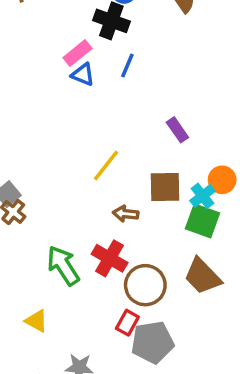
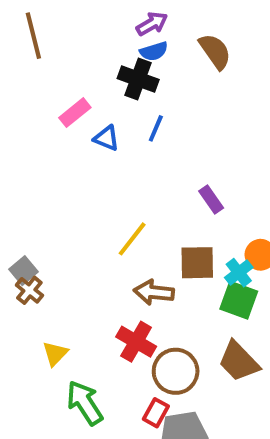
pink rectangle: (77, 53) -> (75, 113), moved
brown arrow: (126, 214) -> (154, 292), size x1.4
green arrow: (63, 265) -> (85, 403), moved
yellow triangle: (36, 321) -> (55, 353), moved, turned 45

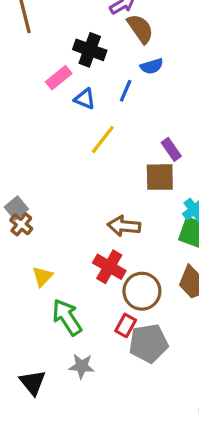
blue semicircle: (154, 51) -> (152, 66), moved
brown semicircle: (215, 51) -> (140, 29), moved
black cross: (138, 79) -> (90, 50), moved
yellow line: (132, 239) -> (103, 140), moved
brown square: (197, 263) -> (160, 177), moved

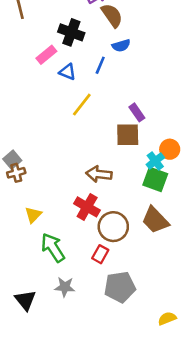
brown cross: (21, 224) -> (16, 173), turned 36
gray pentagon: (148, 343) -> (120, 287), moved

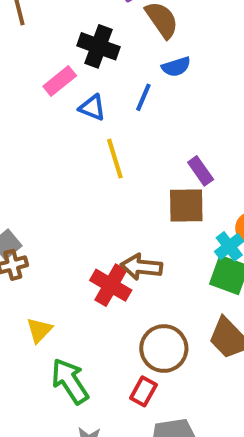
yellow line: (82, 105) -> (115, 159), turned -55
red cross: (87, 207) -> (111, 285), moved

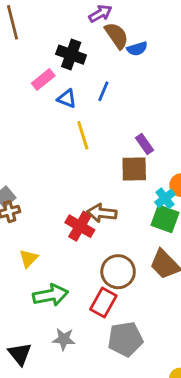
blue semicircle: (176, 67) -> (137, 49), moved
green arrow: (70, 381) -> (51, 295), turned 112
red rectangle: (143, 391) -> (103, 302), size x1.4

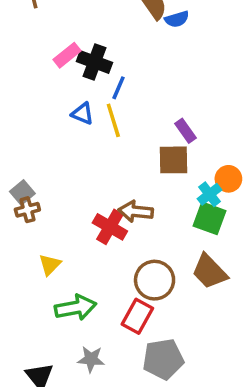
black cross: (71, 55) -> (94, 62), moved
blue line: (103, 91) -> (118, 88), moved
blue triangle: (67, 99) -> (82, 114), moved

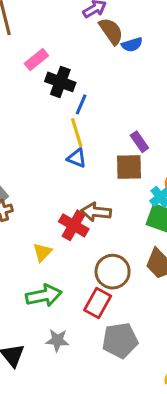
pink rectangle: (67, 55) -> (36, 60), moved
blue triangle: (82, 114) -> (77, 158), moved
yellow triangle: (50, 265) -> (42, 252), moved

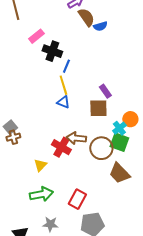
brown circle: (113, 272) -> (101, 148), moved

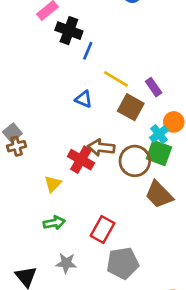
yellow line: (63, 85) -> (116, 79), moved, turned -42
purple rectangle: (105, 91) -> (154, 87), moved
brown square: (98, 108) -> (131, 107), turned 30
green arrow: (41, 194) -> (54, 223), size x0.7

